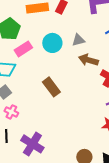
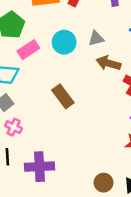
purple cross: (32, 144) -> (39, 167), turned -35

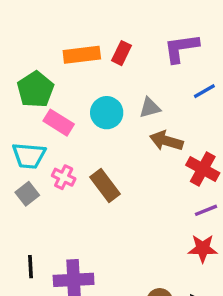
pink rectangle: (28, 50) -> (59, 123), turned 65
pink cross: (14, 127) -> (64, 177), moved

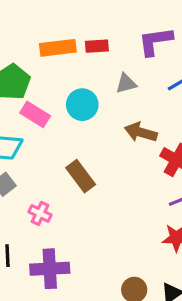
red rectangle: (122, 53) -> (97, 46), turned 60
gray triangle: (150, 108) -> (126, 84), moved
pink cross: (64, 177) -> (40, 213), moved

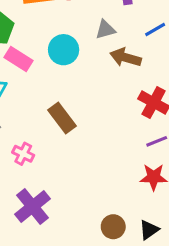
brown arrow: (141, 132) -> (126, 57), moved
purple cross: (50, 269) -> (32, 207), turned -36

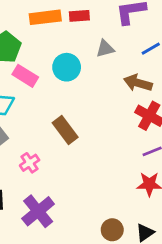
brown arrow: (126, 57) -> (138, 83), moved
pink cross: (23, 154) -> (30, 163), turned 30

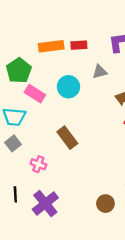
pink cross: (30, 163) -> (38, 164), turned -35
brown circle: (112, 230) -> (105, 204), moved

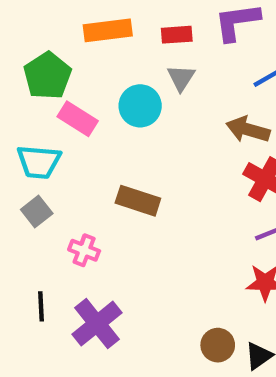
red rectangle: (79, 45) -> (177, 35), moved
gray triangle: (100, 72) -> (181, 78), moved, turned -42
brown rectangle: (67, 138) -> (138, 201), turned -35
brown circle: (105, 204) -> (218, 345), moved

